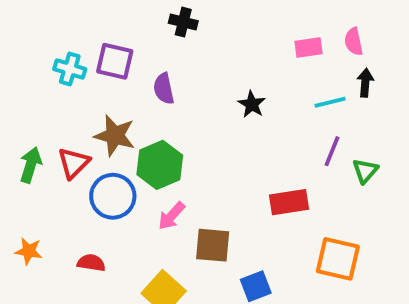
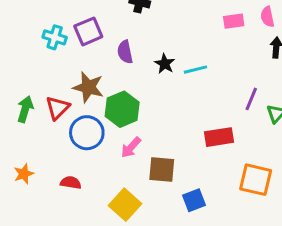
purple square: (115, 61) -> (88, 31), turned -36
cyan line: (330, 102) -> (195, 70), moved
black star: (252, 104) -> (165, 64), moved
orange star: (29, 251) -> (24, 174), turned -30

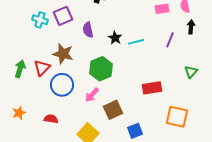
purple line: (251, 99) -> (170, 40), moved
green hexagon: (122, 109) -> (101, 69), moved
brown square: (162, 169) -> (113, 110), turned -30

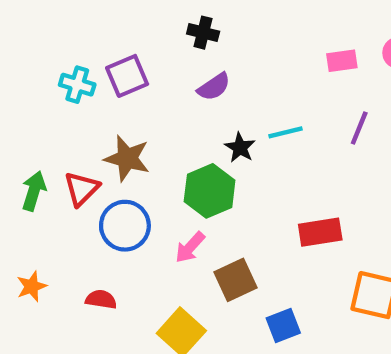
purple semicircle: (88, 30) -> (214, 87), moved, turned -112
black star: (115, 38) -> (240, 148), moved

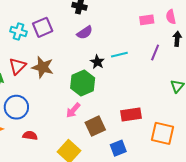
red triangle: (82, 189) -> (17, 66), moved
blue circle: (125, 226) -> (16, 107), moved
red rectangle: (320, 232) -> (131, 115), moved

